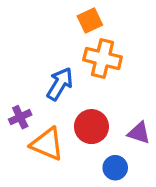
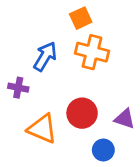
blue arrow: (60, 84) -> (45, 56), moved
purple cross: (20, 117) -> (18, 88), moved, turned 36

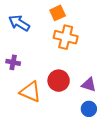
blue arrow: (45, 56) -> (19, 23), moved, turned -90
blue circle: (103, 150) -> (89, 109), moved

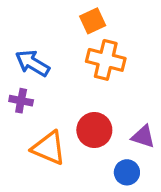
blue arrow: (19, 23) -> (32, 63), moved
blue circle: (89, 109) -> (127, 172), moved

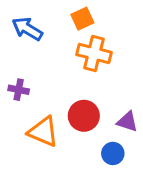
blue arrow: (32, 63) -> (27, 29), moved

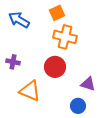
red circle: (84, 116) -> (55, 67), moved

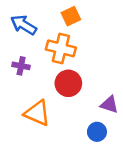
orange cross: (65, 37) -> (61, 48), moved
purple cross: (13, 62) -> (21, 66), moved

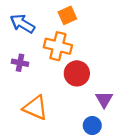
red circle: (68, 83) -> (77, 73), moved
purple triangle: (109, 104) -> (104, 99), turned 42

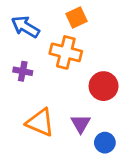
red circle: (77, 73) -> (104, 86), moved
purple triangle: (104, 99) -> (81, 124), moved

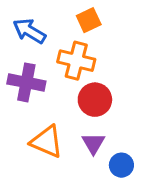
purple cross: (23, 71) -> (26, 82), size x1.6
red circle: (104, 86) -> (95, 100), moved

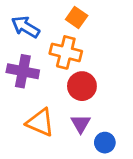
orange square: (89, 20) -> (77, 17), turned -30

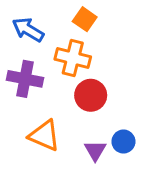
purple triangle: (81, 124) -> (95, 150), moved
blue circle: (105, 143) -> (123, 142), moved

